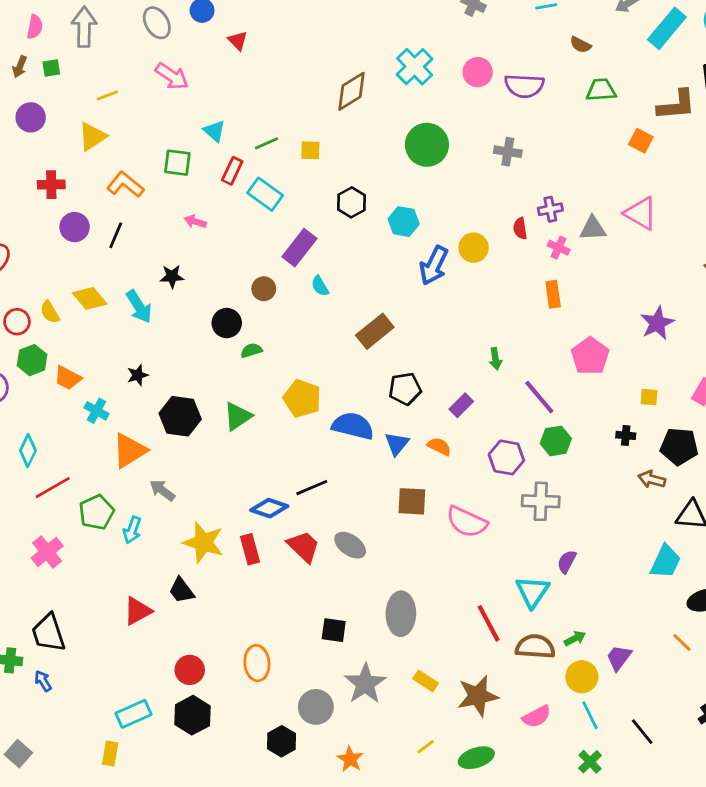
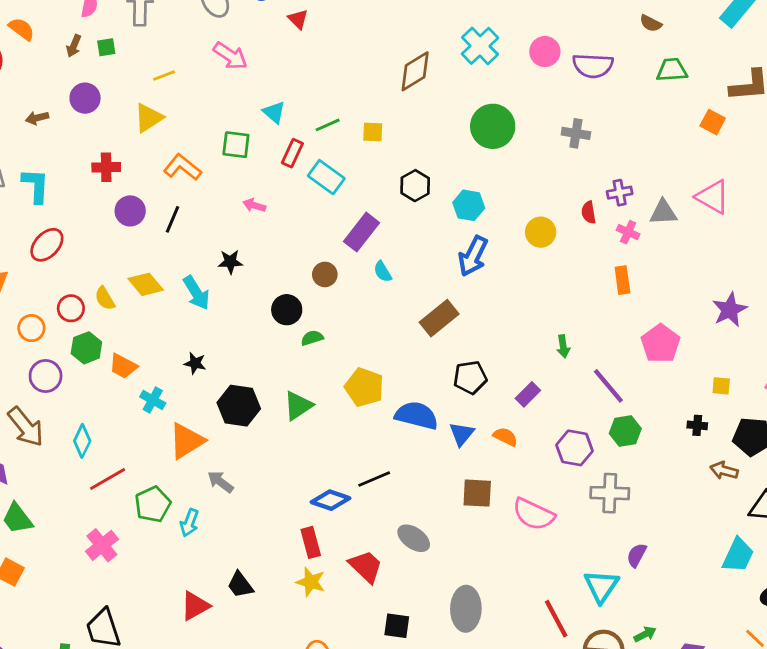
blue arrow: (434, 265) -> (473, 256), moved
black star: (138, 375) -> (195, 363), turned 30
yellow star: (203, 542) -> (311, 582), moved, size x0.7
red trapezoid: (304, 547) -> (366, 566), moved

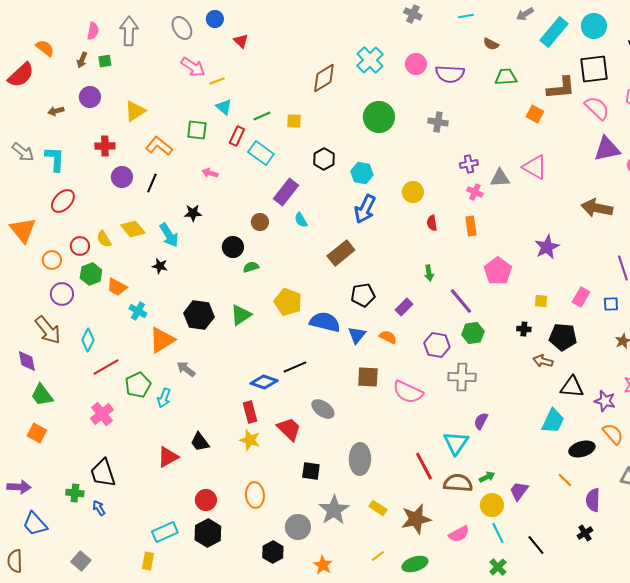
yellow line: (164, 76) -> (217, 81), moved
red semicircle: (589, 212) -> (432, 223), moved
black star: (195, 363) -> (160, 266), moved

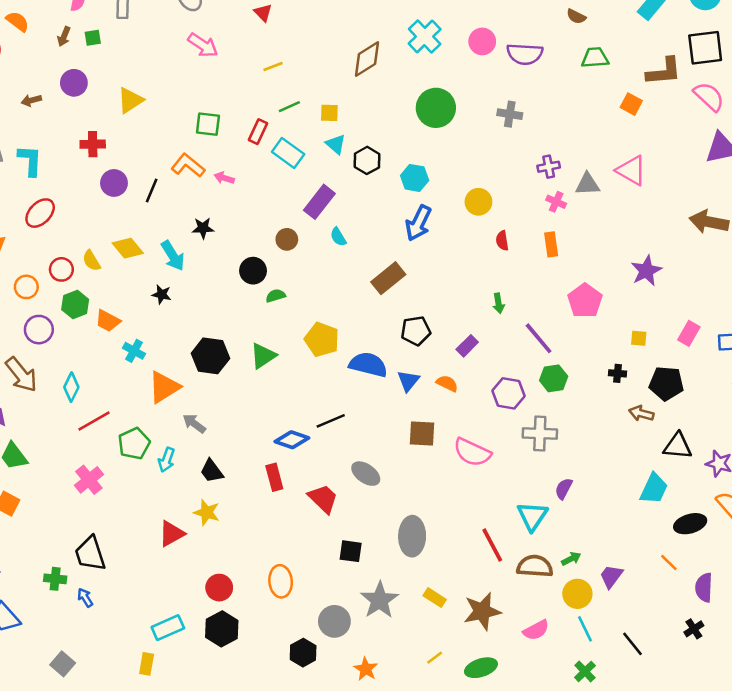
yellow line: (217, 81) -> (273, 67), moved
cyan triangle: (224, 107) -> (336, 144), moved
orange L-shape: (159, 146) -> (188, 165), moved
yellow star: (250, 440) -> (207, 512), moved
black trapezoid: (200, 442) -> (212, 471), moved

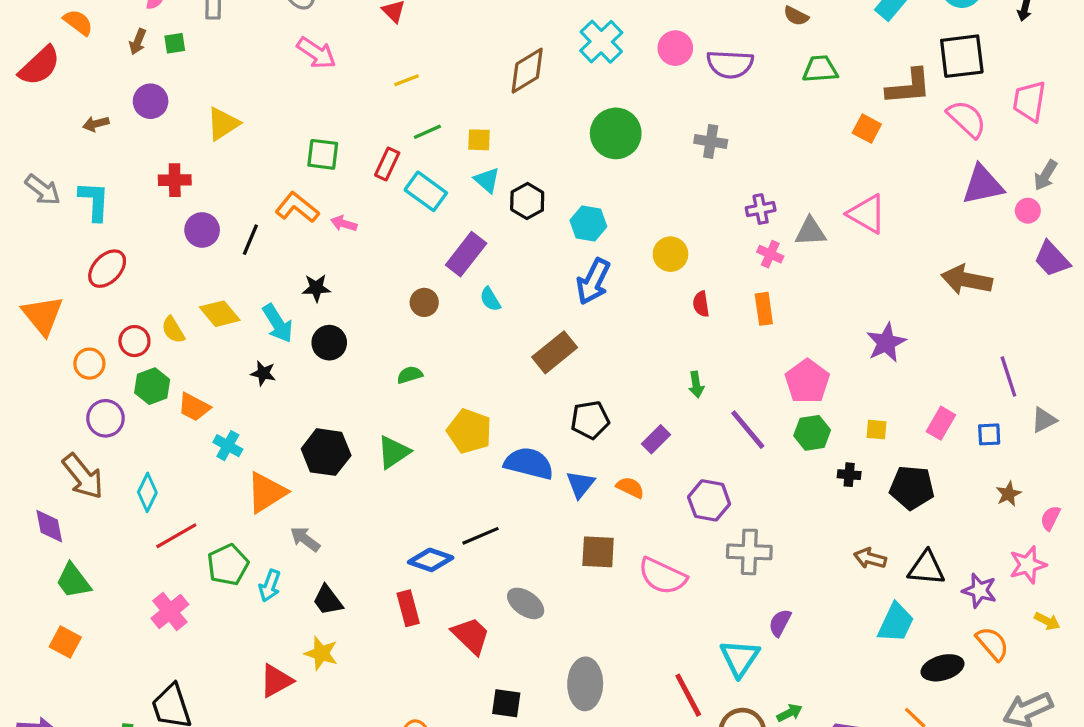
black circle: (253, 271) -> (329, 343), moved
green hexagon: (554, 378) -> (812, 433), moved
brown arrow: (641, 413) -> (870, 558), moved

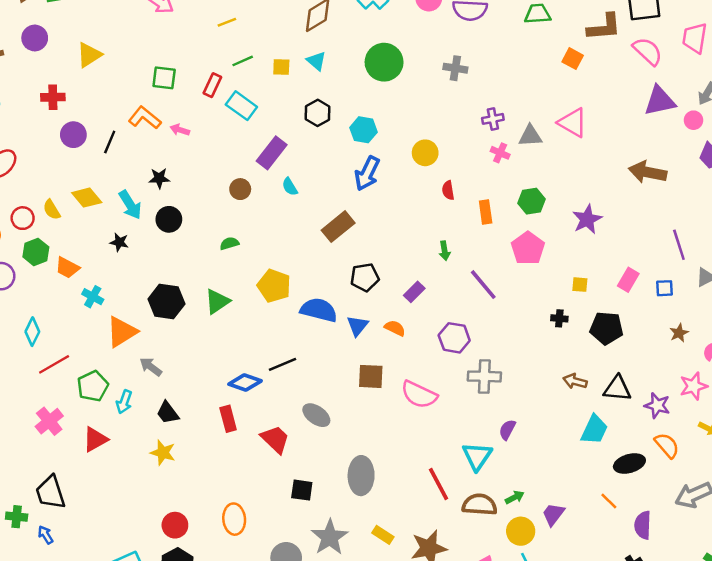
cyan triangle: (487, 180) -> (316, 61), moved
orange rectangle: (764, 309) -> (486, 212), moved
green hexagon: (812, 433) -> (532, 201), moved
red triangle: (276, 681) -> (95, 439), moved

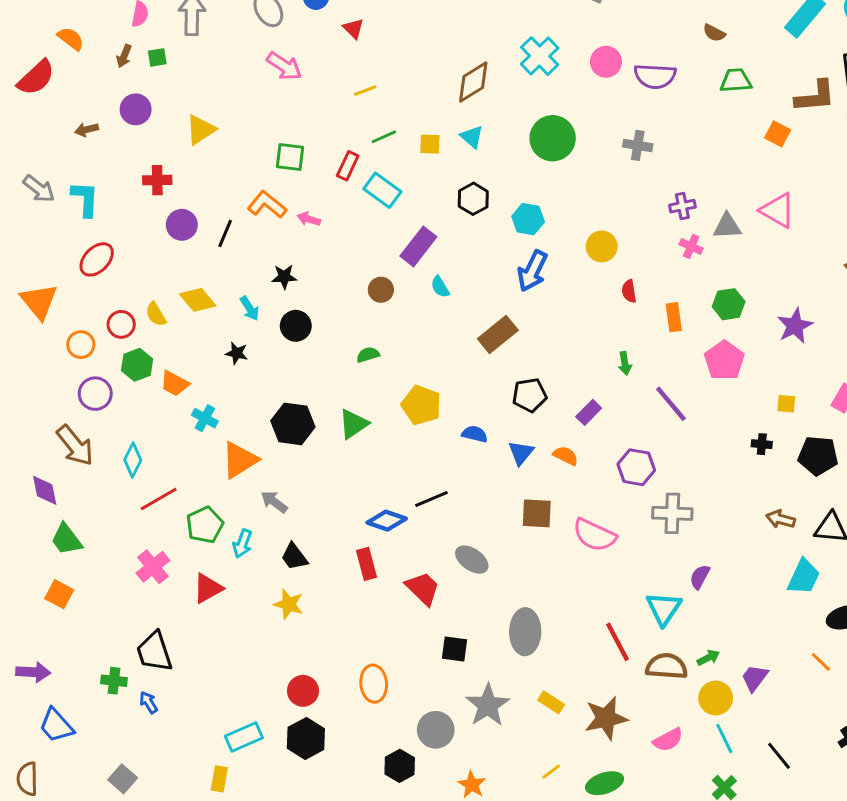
cyan arrow: (130, 205) -> (250, 308), size x0.7
blue semicircle: (319, 310) -> (475, 434), size x0.6

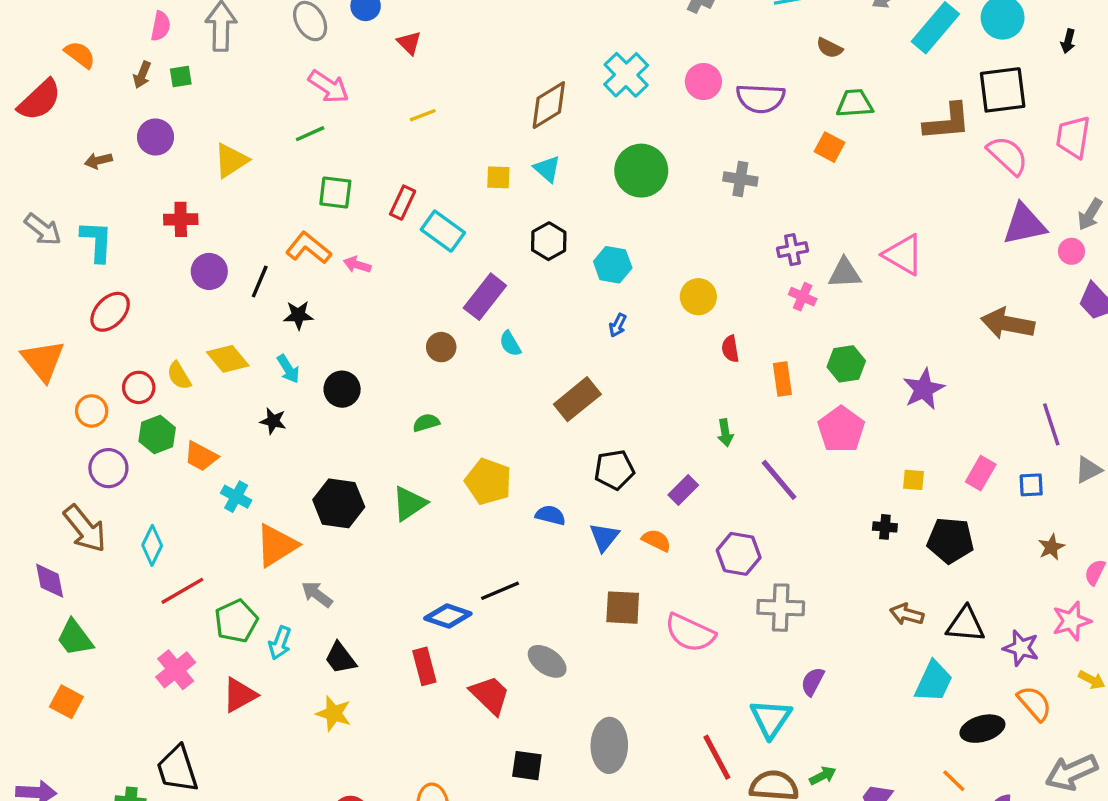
orange square: (778, 134) -> (829, 147), moved
green line: (384, 137) -> (310, 134), moved
blue arrow: (532, 271) -> (618, 325), size x0.5
black star: (284, 277) -> (298, 315), moved

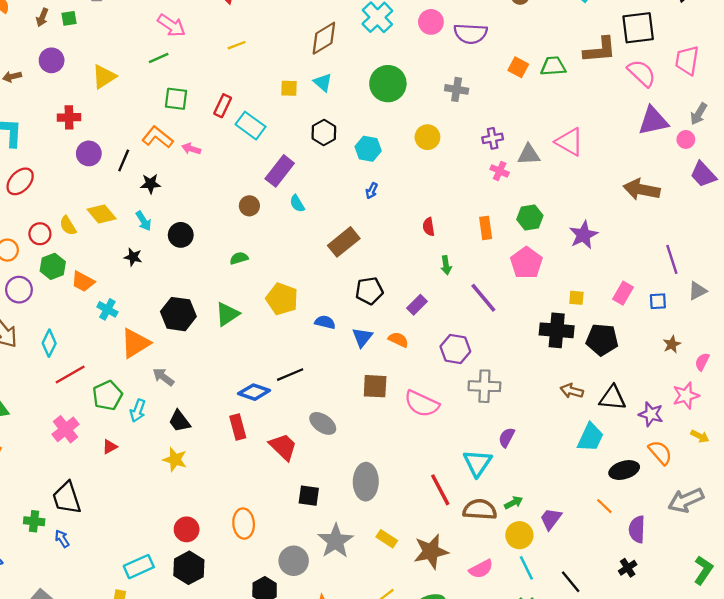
green trapezoid: (855, 103) -> (553, 66), moved
yellow circle: (698, 297) -> (427, 137), moved
red semicircle: (730, 349) -> (429, 227), moved
black cross: (885, 527) -> (557, 330), size x2.0
red triangle: (240, 695) -> (110, 447), size x0.6

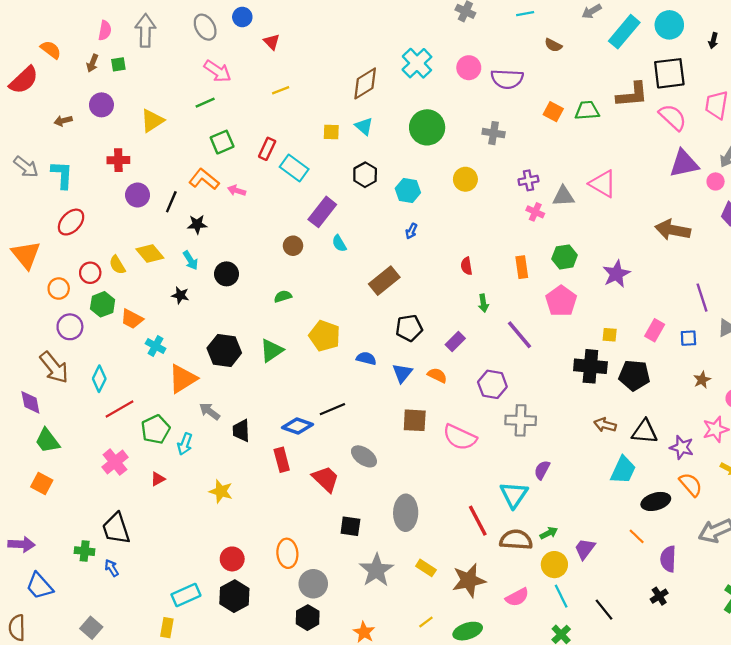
green square: (176, 99) -> (222, 142), turned -30
black trapezoid: (180, 421) -> (241, 430), moved, turned 35
gray circle: (294, 561) -> (313, 584), moved

